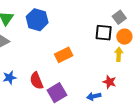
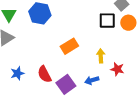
yellow arrow: (119, 54) -> (101, 56), moved
blue arrow: (94, 96) -> (92, 80), moved

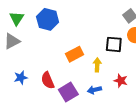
black square: (107, 21) -> (114, 44), moved
yellow arrow: (101, 56) -> (97, 65), moved

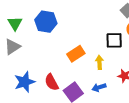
blue star: (21, 78) -> (25, 82), size x1.5

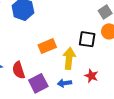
yellow arrow: (99, 62) -> (69, 58), size x1.5

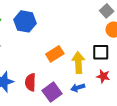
black square: (87, 39) -> (101, 52), moved
red semicircle: (19, 70) -> (30, 82), turned 30

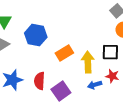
blue hexagon: (25, 21) -> (36, 35), moved
blue arrow: (78, 88) -> (95, 85), moved

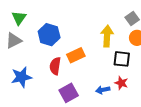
yellow arrow: (88, 62) -> (107, 36), moved
red semicircle: (39, 81) -> (55, 66), moved

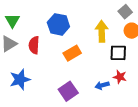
blue hexagon: (49, 35) -> (58, 24), moved
red semicircle: (55, 66) -> (34, 45), moved

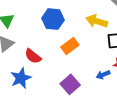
yellow arrow: (102, 31) -> (97, 21), turned -65
red semicircle: (34, 45) -> (33, 56), moved, turned -48

